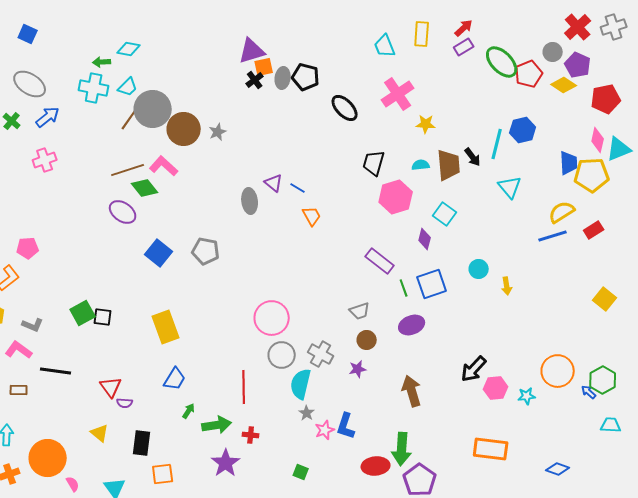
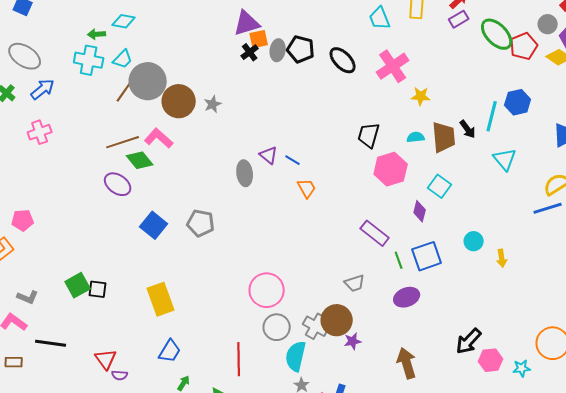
black ellipse: (345, 108) -> (343, 60), moved
brown circle: (367, 340) -> (337, 320), moved, size x1.6

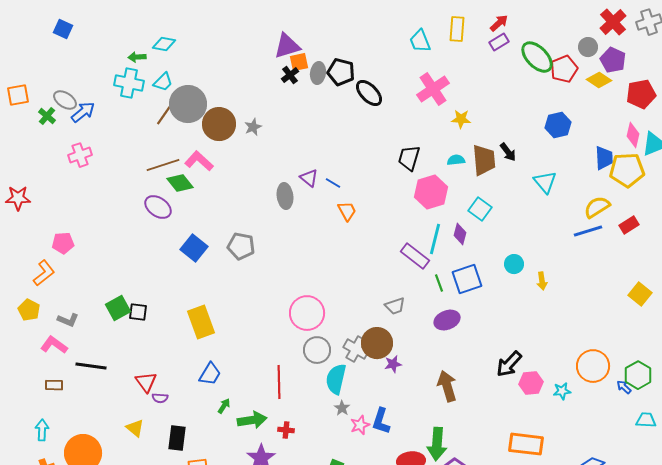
gray ellipse: (25, 56) -> (65, 100), moved, size x0.7
black ellipse: (343, 60) -> (369, 93), moved
cyan line: (492, 116) -> (435, 239), moved

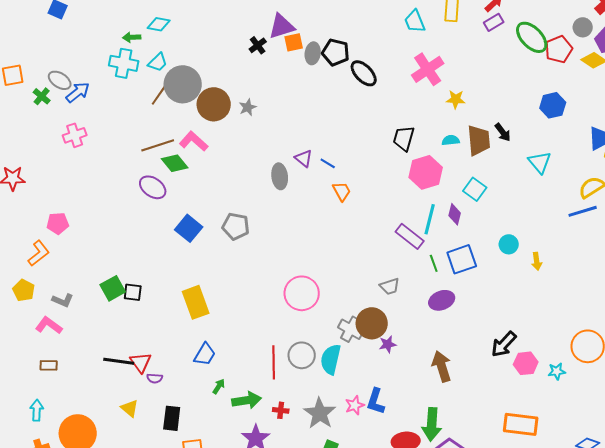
black cross: (290, 75) -> (258, 45), moved
gray circle: (317, 350) -> (302, 355), moved
black line: (91, 366) -> (119, 361), moved
gray star: (342, 408) -> (320, 413), moved, size x2.0

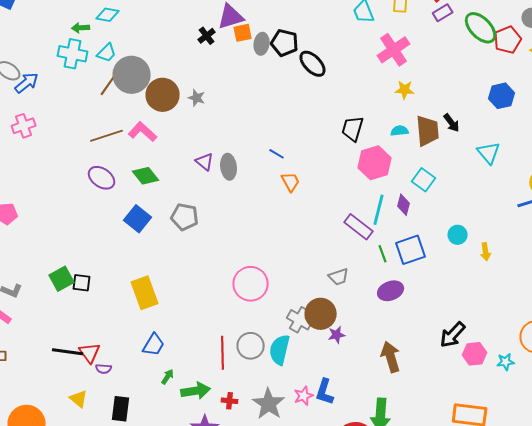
pink cross: (428, 69) -> (394, 50), moved
gray star: (248, 107) -> (197, 98), turned -30
purple triangle: (304, 158) -> (205, 162), moved
green diamond: (175, 163) -> (146, 176), moved

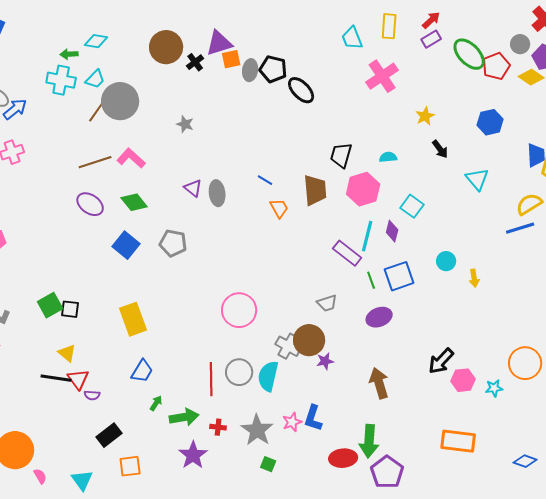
yellow star: (405, 90) -> (425, 116), moved, turned -30
brown circle: (163, 95) -> (166, 47), moved
brown trapezoid: (428, 131) -> (315, 190), moved
yellow triangle: (79, 399) -> (67, 353), moved
black rectangle: (121, 409) -> (109, 435), turned 45

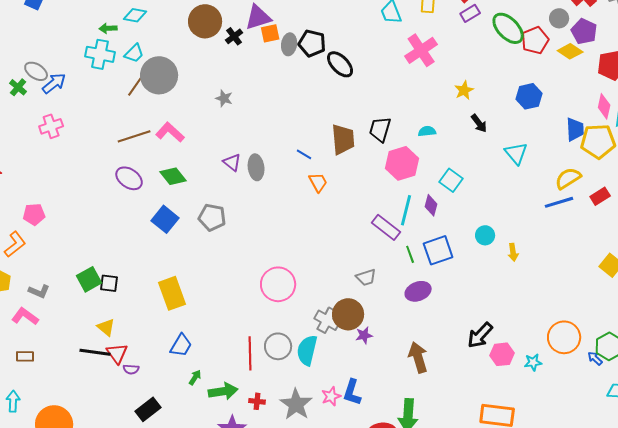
brown trapezoid: (315, 190) -> (343, 139), moved

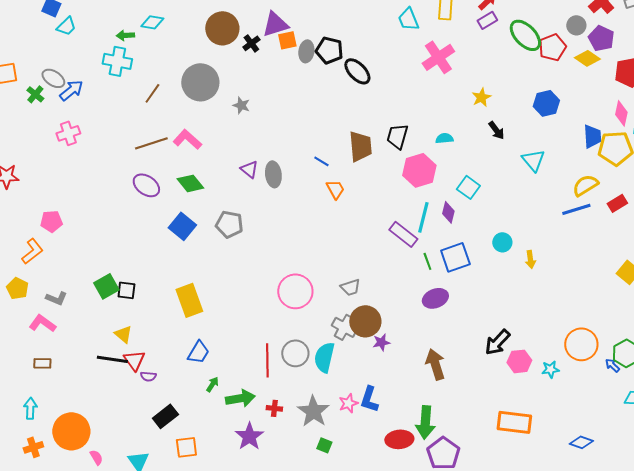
cyan trapezoid: (134, 53) -> (66, 26), moved
gray circle: (159, 75) -> (200, 82), moved
gray trapezoid: (366, 277) -> (350, 287), moved

